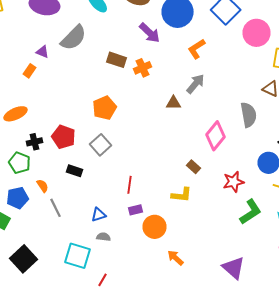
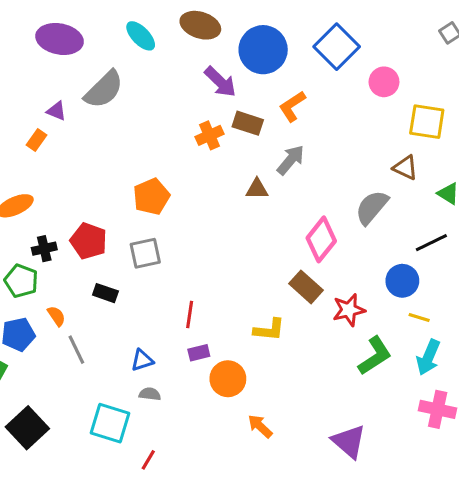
pink circle: (256, 33) -> (384, 82), size x0.7
brown rectangle: (116, 60) -> (248, 123), moved
gray semicircle: (248, 115) -> (372, 207), turned -130
gray square: (100, 145) -> (145, 253), turned 30
brown rectangle: (194, 167) -> (306, 287), moved, size x1.5

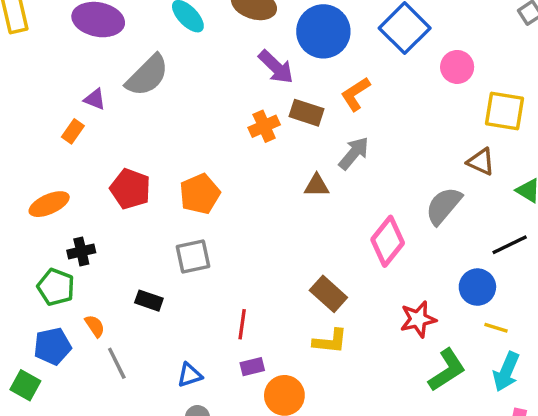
red pentagon: (89, 241) -> (130, 189), moved
brown rectangle: (306, 287) -> (328, 294), moved

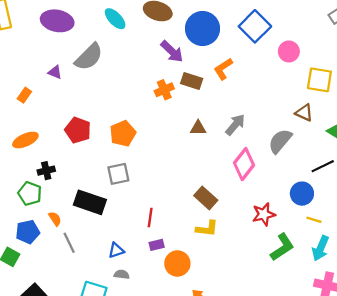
orange rectangle: (73, 131) -> (24, 95), moved
gray arrow: (354, 153) -> (235, 125), moved
black rectangle: (149, 301) -> (90, 202), size x1.8

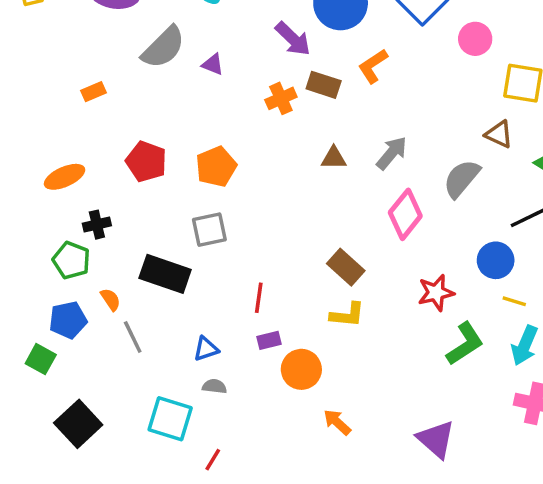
purple triangle: (55, 72) -> (213, 64), moved
orange rectangle: (24, 95) -> (94, 92), moved, turned 32

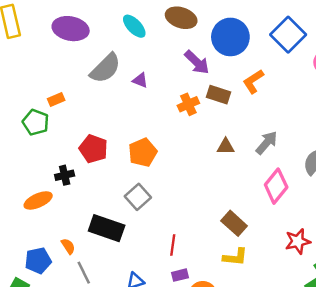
orange ellipse: (65, 177) -> (38, 200), moved
black cross: (97, 225) -> (65, 175), moved
gray square: (209, 230) -> (138, 197), turned -30
green pentagon: (71, 260) -> (36, 122), moved

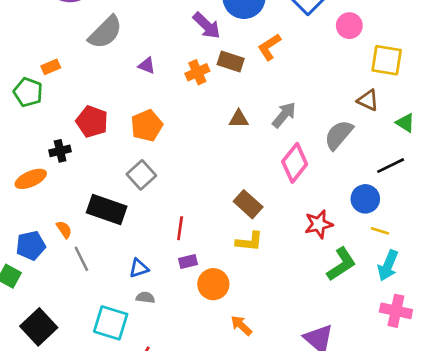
purple triangle: (140, 80) -> (147, 66), moved

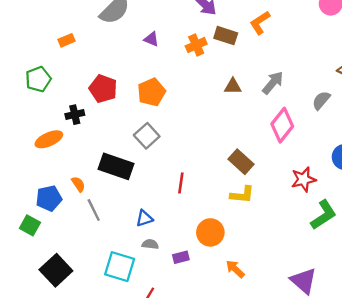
green pentagon: (28, 92) -> (38, 79), moved, turned 30
gray semicircle: (339, 135) -> (321, 100), size x0.7
purple rectangle: (188, 262) -> (181, 257), moved

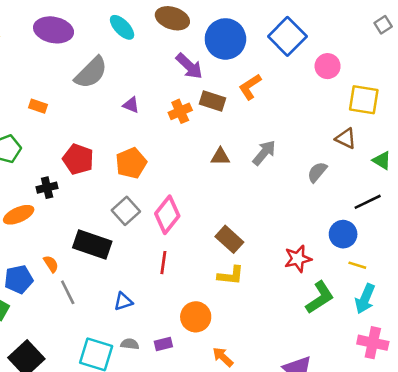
orange rectangle: (67, 40) -> (38, 106), turned 42
pink diamond: (282, 125) -> (167, 215), moved
gray semicircle: (150, 244) -> (130, 344), moved

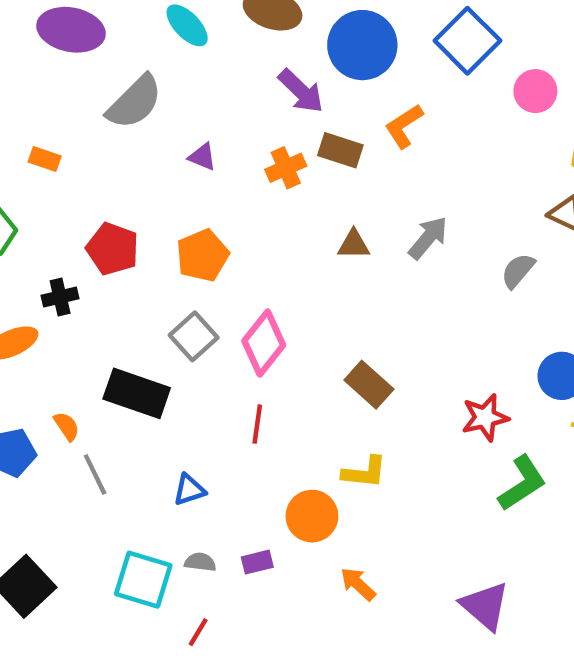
yellow L-shape: (231, 275) -> (365, 472), moved

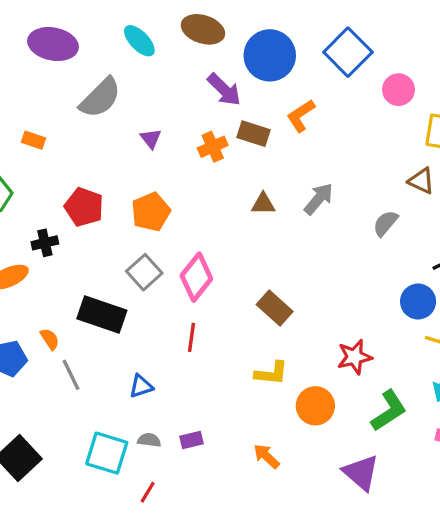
purple triangle: (202, 157) -> (151, 139), turned 30
red star: (485, 417) -> (354, 357), moved
green L-shape: (522, 483) -> (389, 411), moved
orange circle: (312, 516) -> (315, 406), moved

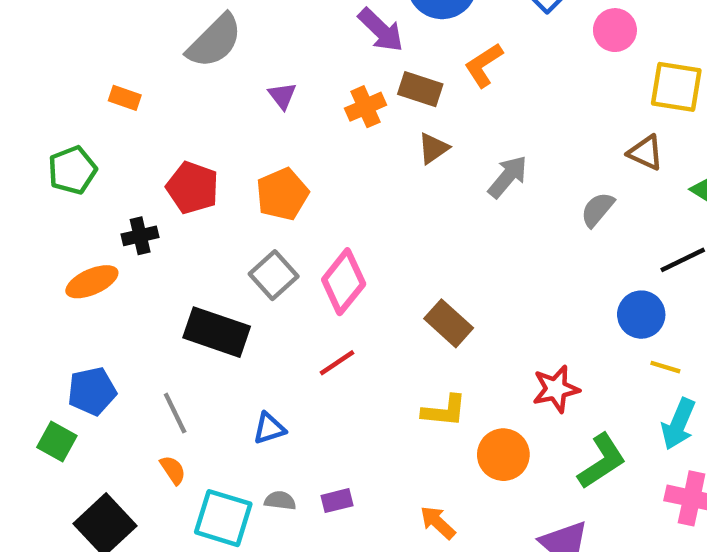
brown triangle: (263, 204) -> (433, 148), moved, turned -35
red line: (192, 337) -> (337, 363), turned 48
orange semicircle: (50, 339) -> (173, 470), moved

